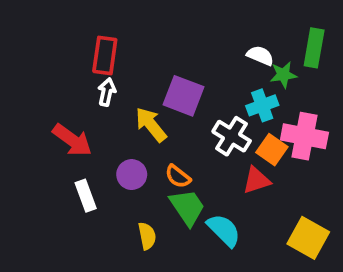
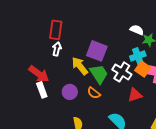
orange square: (272, 150) -> (143, 69), moved
white rectangle: (86, 196) -> (42, 90), moved
green trapezoid: (187, 207) -> (99, 74), moved

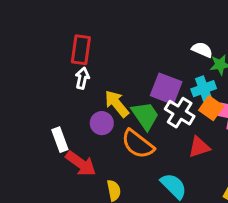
purple square: (97, 51) -> (166, 89), moved
red arrow: (39, 74) -> (81, 164), moved
purple circle: (70, 92) -> (102, 123), moved
orange semicircle: (94, 93) -> (138, 144), size x1.6

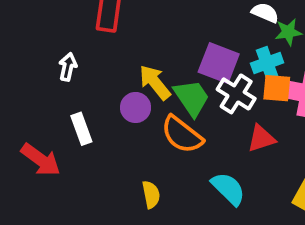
white arrow: (82, 78) -> (68, 67), moved
orange square: (211, 108) -> (277, 88), turned -30
red arrow: (81, 164) -> (41, 160), moved

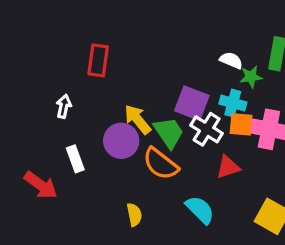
cyan cross: (267, 63) -> (233, 103), turned 35
purple circle: (136, 107) -> (121, 141), size x1.4

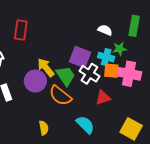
green star: (251, 77) -> (120, 49), moved

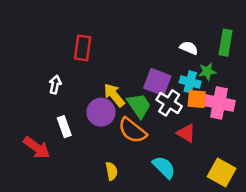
red triangle: (103, 98) -> (186, 133), turned 49

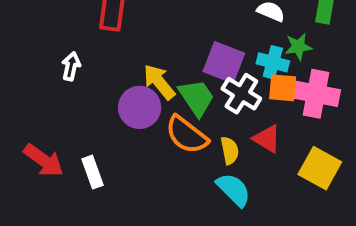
white rectangle: (64, 127) -> (93, 172), moved
yellow semicircle: (111, 171) -> (230, 151), moved
yellow square: (222, 172) -> (320, 168), moved

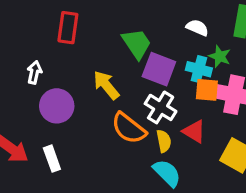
green star: (298, 47) -> (220, 56), turned 30
white cross: (241, 94) -> (161, 107), moved
green trapezoid: (196, 98) -> (137, 44), moved
purple circle: (140, 107) -> (57, 106), moved

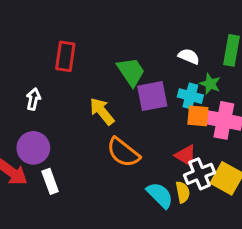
purple square: (159, 69) -> (152, 96), turned -32
purple circle: (57, 106) -> (33, 148), moved
white cross: (161, 107) -> (200, 174), moved, turned 36
yellow semicircle: (164, 141) -> (183, 192), moved

